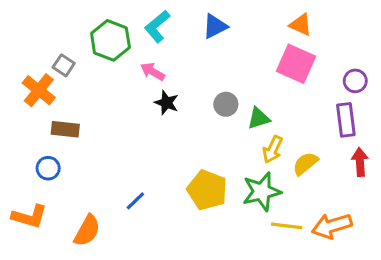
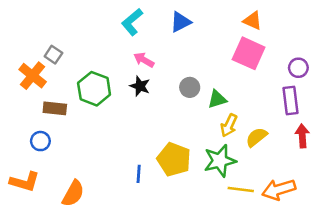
green hexagon: (110, 40) -> (94, 89), moved
pink arrow: (153, 72) -> (144, 60), moved
blue line: (135, 201) -> (139, 174), moved, turned -42

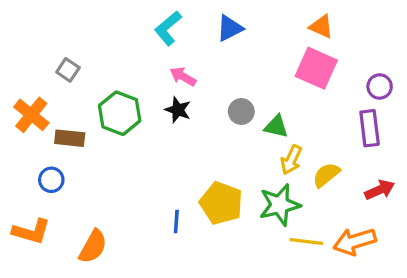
orange cross: (33, 76) -> (31, 115), moved
green triangle: (217, 99) -> (276, 127), turned 30
red arrow: (302, 136) -> (380, 190), moved, turned 70

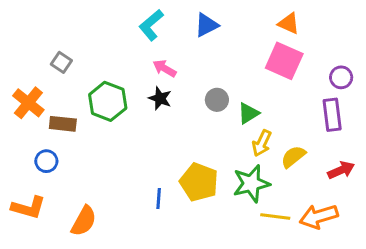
green triangle: (276, 127) -> (248, 113), turned -45

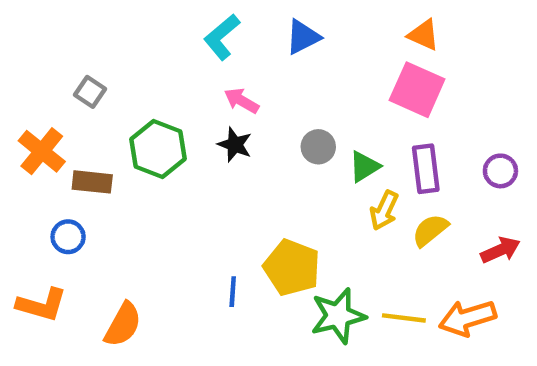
purple circle: (341, 77) -> (500, 171), moved
purple rectangle: (332, 115) -> (426, 169), moved
green star: (251, 184) -> (338, 316), moved

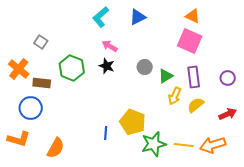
blue circle: (68, 237) -> (31, 108), size x1.5

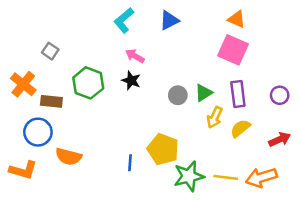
gray circle: (145, 67) -> (178, 95), moved
orange semicircle: (56, 148) -> (69, 157), moved, turned 75

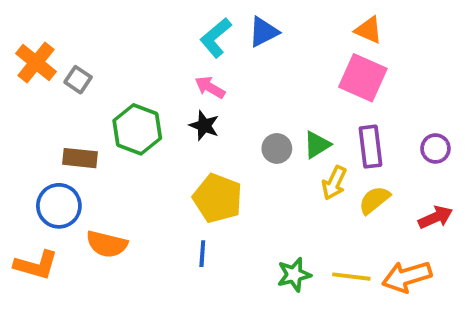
cyan L-shape: (124, 20) -> (216, 38), moved
orange cross: (23, 84) -> (36, 62), moved
yellow pentagon: (163, 149) -> (218, 198), moved
green star: (189, 176) -> (294, 275), size x0.7

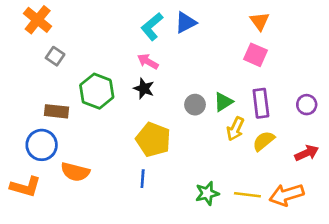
orange triangle: (369, 30) -> (260, 21), turned 30
orange cross: (36, 62) -> (38, 20), moved
pink square: (363, 78) -> (256, 55), size x0.7

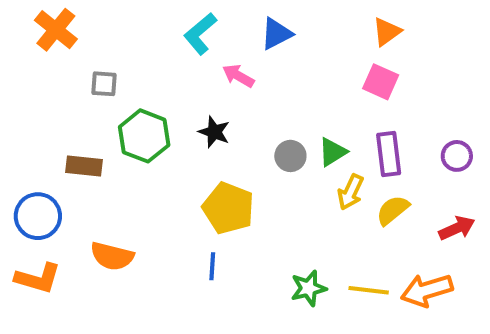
orange triangle: (260, 21) -> (387, 32), turned 30
cyan L-shape: (152, 27) -> (200, 34), moved
gray square: (55, 56) -> (104, 84), moved, turned -30
pink arrow: (148, 62) -> (238, 76), moved
blue circle: (42, 145) -> (38, 216), moved

